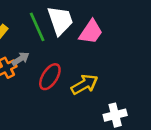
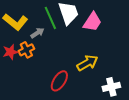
gray arrow: (21, 59) -> (37, 33), moved
red ellipse: (50, 77) -> (59, 81), moved

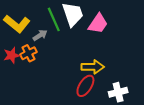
yellow arrow: (87, 63) -> (93, 67), turned 30
red ellipse: (59, 81) -> (85, 86), moved

